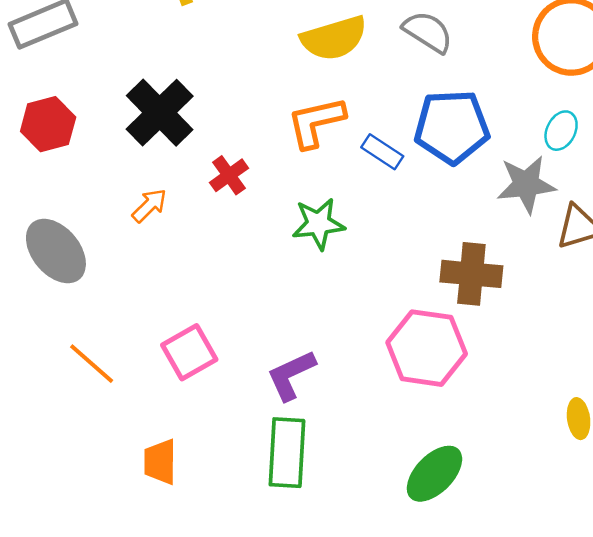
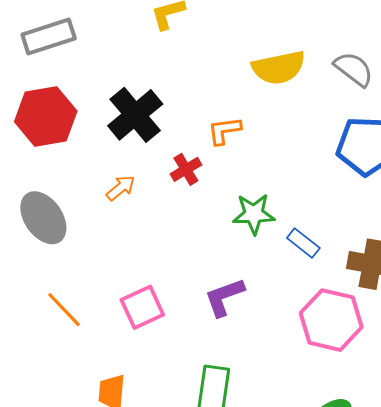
orange L-shape: (316, 122) -> (224, 131), moved, size x0.7
red hexagon: (48, 124) -> (46, 116), size x1.4
blue rectangle: (382, 152) -> (303, 243), moved
purple L-shape: (291, 375) -> (224, 297), moved

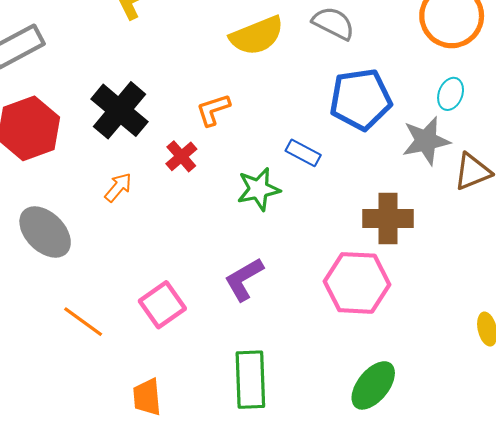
blue rectangle: (303, 243) -> (303, 153), moved

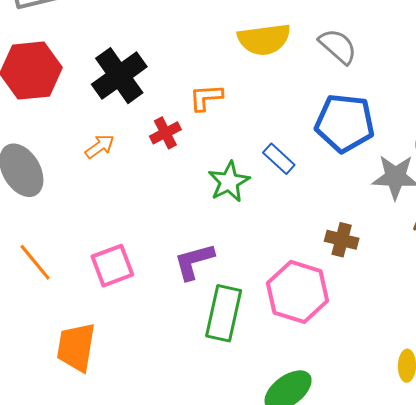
green star: (259, 189) -> (229, 182), turned -30
brown cross: (388, 219) -> (342, 240), size x0.7
green rectangle: (250, 380) -> (224, 313), moved
orange trapezoid: (147, 397) -> (76, 347), size x1.4

